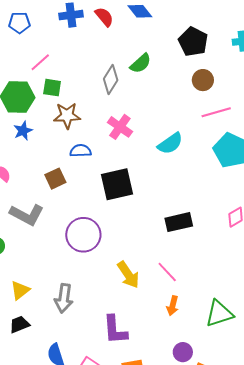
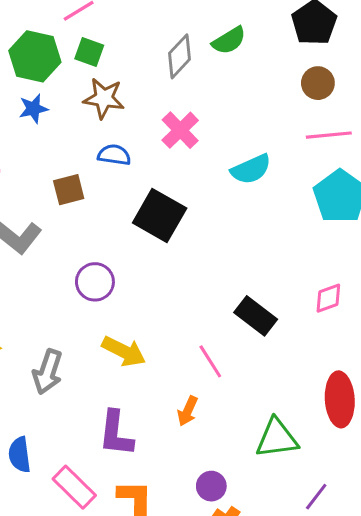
black square: (117, 184) -> (160, 216), turned 32
black rectangle: (179, 222) -> (256, 316), moved, turned 40
purple circle: (83, 235) -> (95, 282), size x0.7
yellow arrow: (128, 275) -> (124, 351), moved, turned -40
orange arrow: (173, 306) -> (188, 411), moved

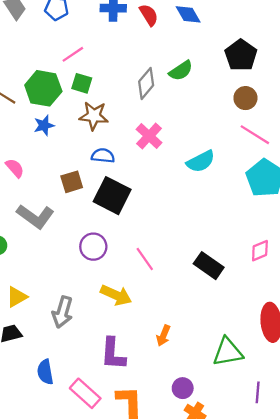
pink line: (329, 135) -> (255, 135), turned 40
black square: (160, 216) -> (112, 196), moved
pink line: (210, 361) -> (145, 259), moved
purple line: (316, 497) -> (258, 392), turned -30

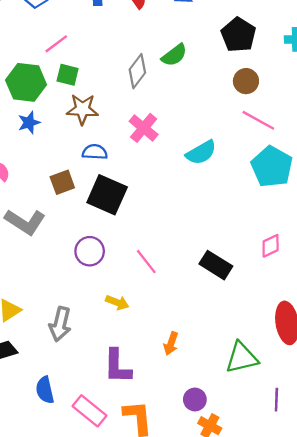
yellow arrow: (116, 295) -> (117, 303), size x0.7

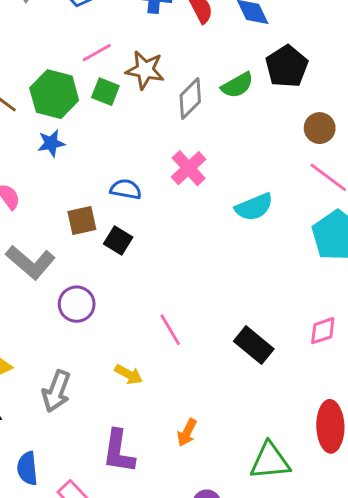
black pentagon: (238, 35) -> (287, 66), moved
brown star: (82, 109) -> (145, 70), moved
black square: (107, 195) -> (118, 240), moved, size x0.6
purple circle: (90, 251) -> (77, 304), moved

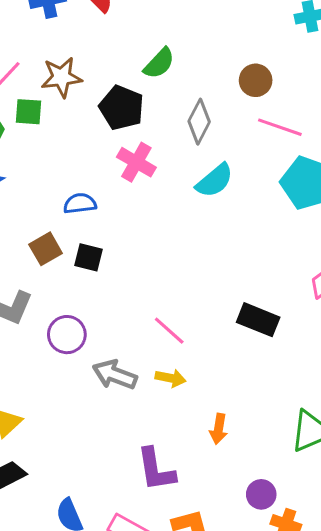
black pentagon: (287, 66) -> (122, 108), moved
gray diamond: (190, 99) -> (199, 122), moved
yellow arrow: (129, 374) -> (171, 378), moved
gray arrow: (56, 391) -> (115, 375), moved, turned 108

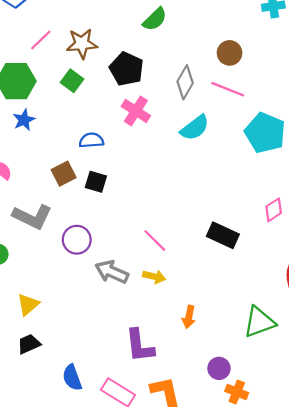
green semicircle: (159, 63) -> (155, 19), moved
green square: (28, 112) -> (72, 81), moved, turned 30
pink line: (280, 127) -> (228, 89), moved

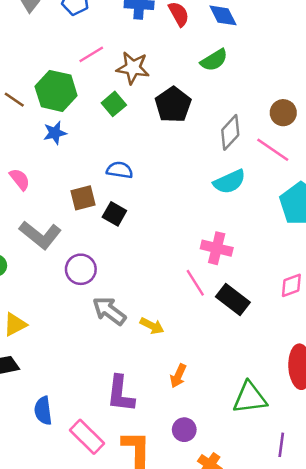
pink cross: (136, 111) -> (217, 248), moved, turned -32
pink line: (155, 240) -> (195, 283), moved
purple circle: (219, 368) -> (184, 430), moved

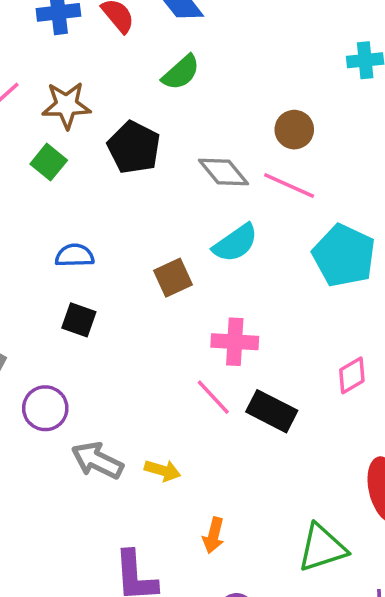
gray diamond: (230, 132) -> (223, 172), turned -72
brown square: (83, 198) -> (173, 278), moved

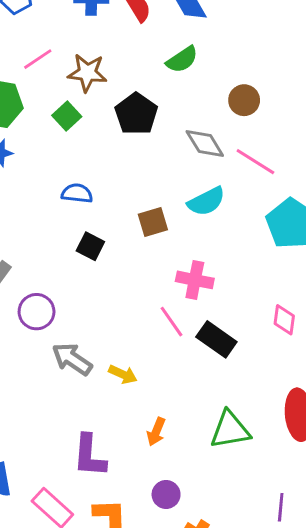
brown circle: (294, 130) -> (244, 100), moved
black square: (79, 320) -> (90, 246), moved
pink diamond: (352, 375) -> (284, 320), turned -60
green triangle: (322, 548) -> (230, 430), moved

